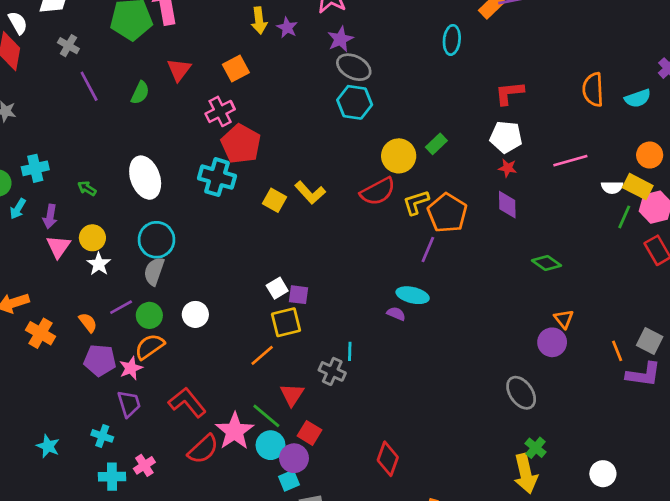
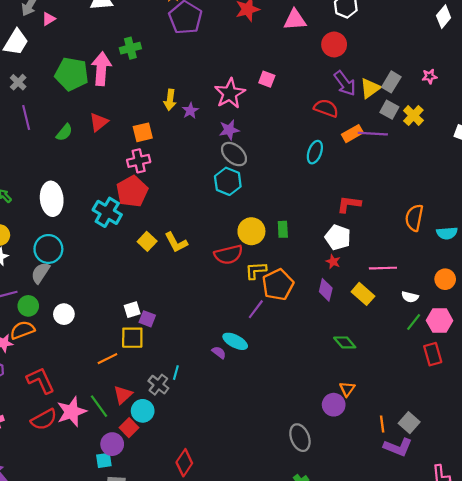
pink cross: (220, 111) -> (139, 161), moved
green rectangle: (436, 144) -> (283, 229), turned -63
yellow rectangle: (638, 187) -> (363, 294), moved
cyan circle: (270, 445) -> (143, 411), moved

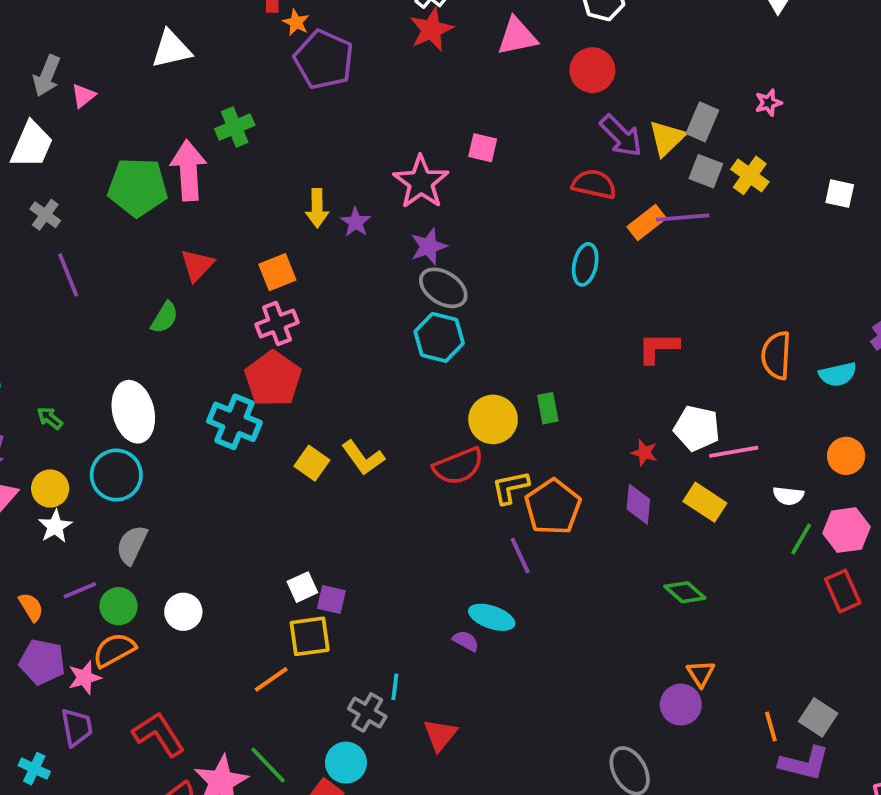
green semicircle: (64, 132) -> (165, 318), moved
white pentagon: (338, 237) -> (697, 428), moved
cyan circle: (48, 249) -> (116, 475), moved
purple line: (256, 309) -> (520, 556), turned -54
red triangle: (123, 395) -> (440, 735), moved

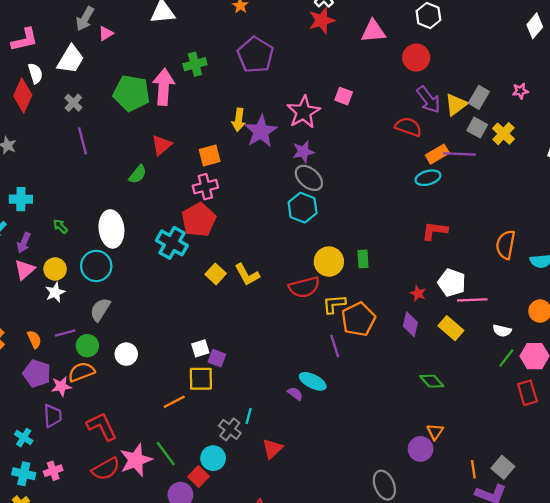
purple pentagon: (324, 60) -> (255, 55), moved
purple star: (356, 222) -> (261, 131), size x1.8
cyan ellipse: (585, 264) -> (428, 178), moved, turned 55

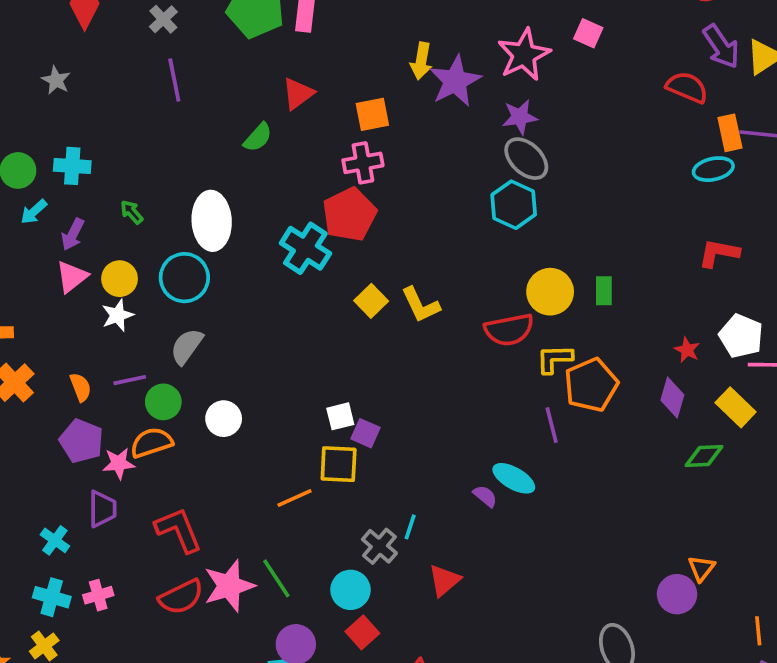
orange rectangle: (437, 154) -> (730, 133), turned -75
green diamond: (432, 381) -> (704, 456), moved, turned -55
red square: (198, 477) -> (362, 632), moved

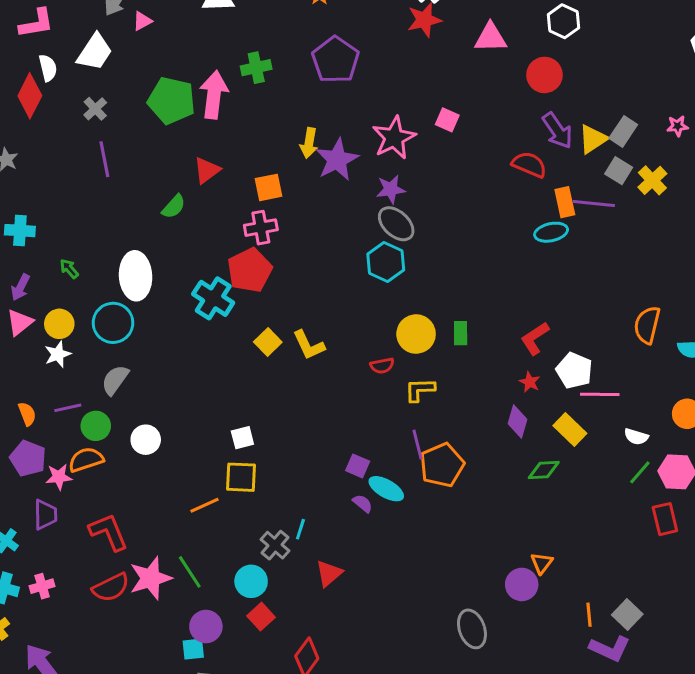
red L-shape: (719, 253) -> (535, 338), moved, turned -44
red semicircle: (509, 330) -> (382, 366), size x0.6
orange pentagon: (591, 385) -> (442, 465), moved
purple square: (365, 433) -> (358, 466), moved

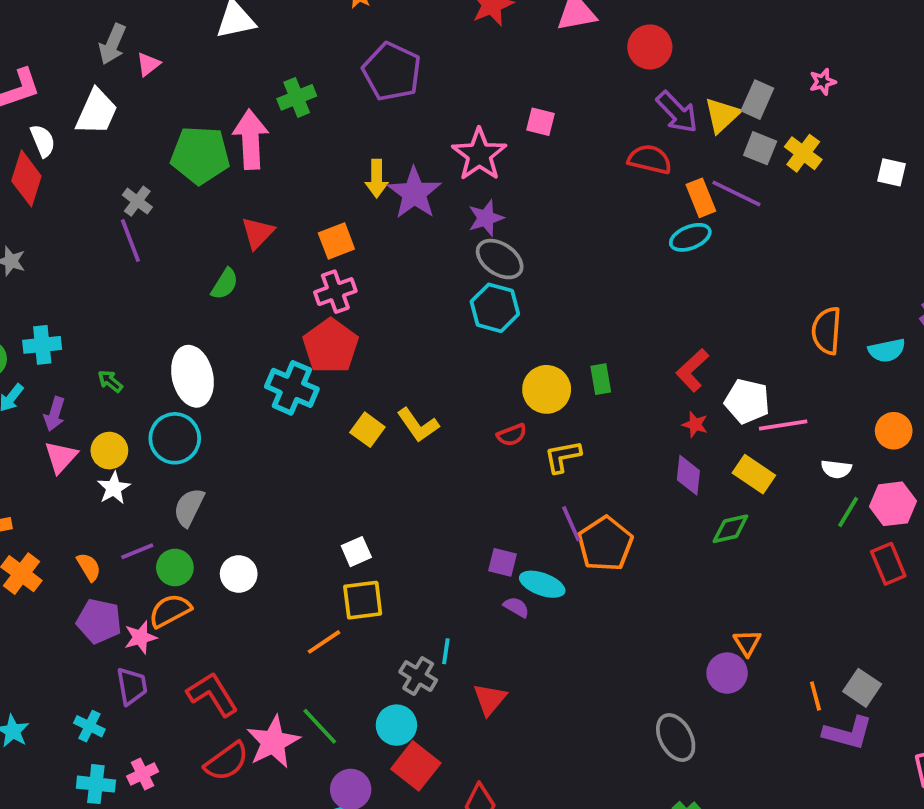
gray cross: (95, 109) -> (137, 201), moved
purple line: (594, 203) -> (736, 194), turned 30
red square: (261, 617) -> (416, 766), size x1.4

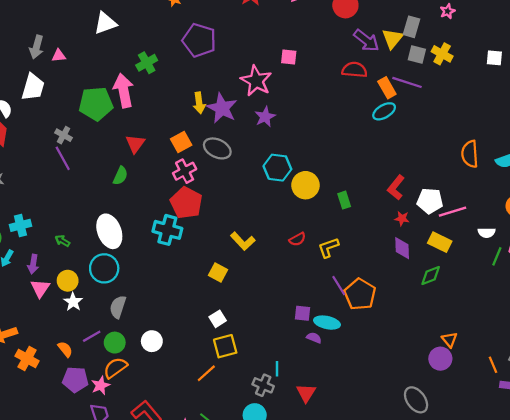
pink triangle: (148, 64) -> (59, 56), turned 40
gray ellipse: (500, 259) -> (217, 148), moved
yellow circle: (547, 389) -> (305, 185), moved
yellow square: (367, 430) -> (218, 273), moved

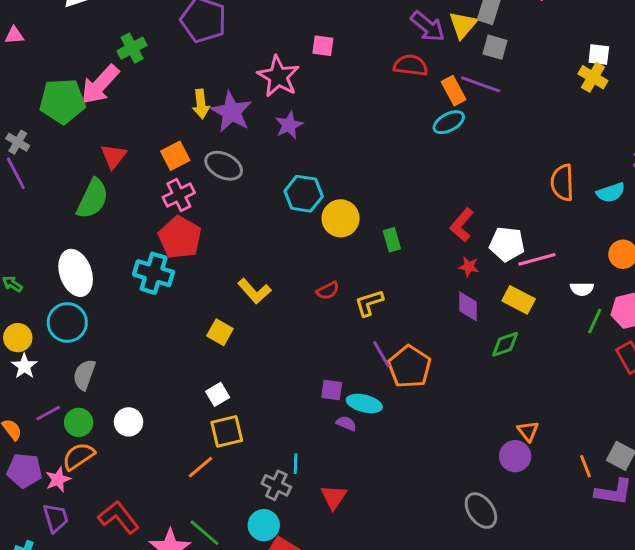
yellow cross: (442, 54) -> (593, 77), moved
pink arrow: (124, 91) -> (100, 85), turned -128
green semicircle: (120, 176) -> (93, 199), size x1.6

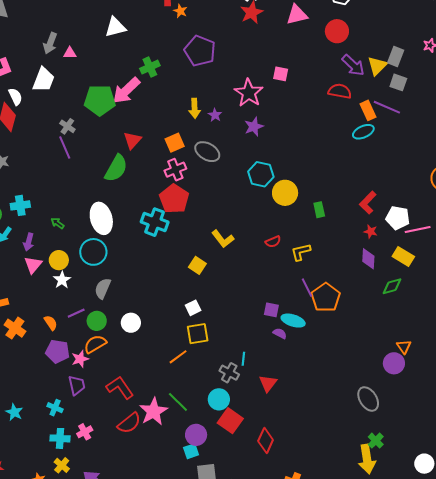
purple star: (231, 112) -> (215, 115), size x0.5

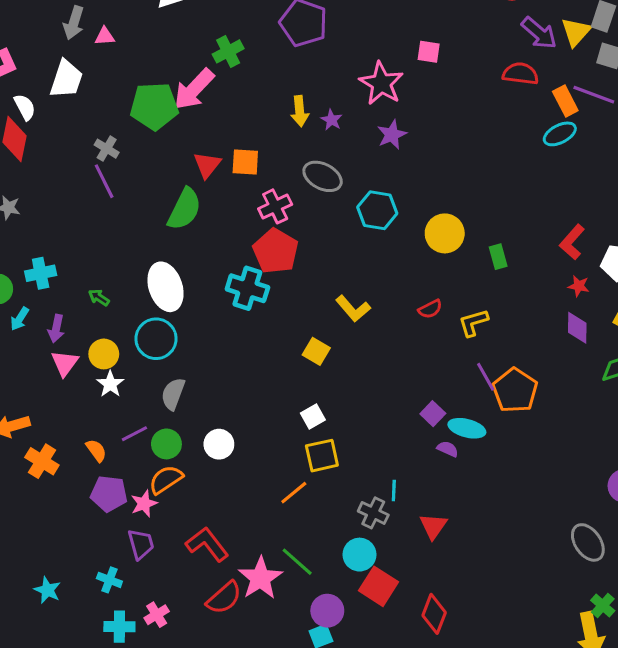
orange square: (175, 143) -> (245, 162), moved, turned 30
cyan hexagon: (261, 174) -> (377, 210), moved
purple square: (271, 310) -> (433, 414), turned 35

